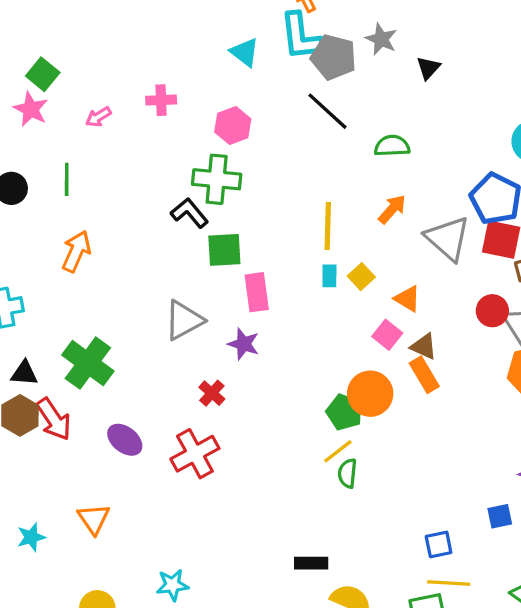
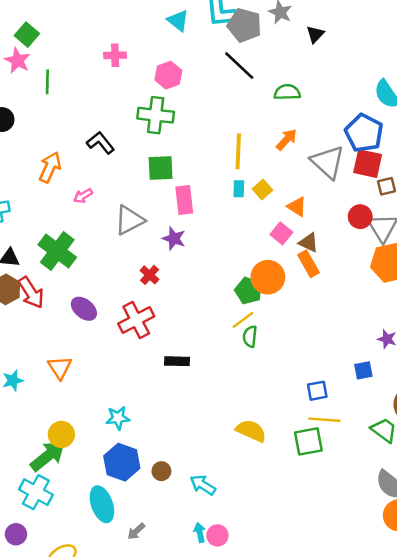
pink arrow: (98, 117) -> (83, 196), moved
green line: (67, 179) -> (47, 82), moved
black L-shape: (189, 213) -> (100, 143), moved
black rectangle: (311, 563) -> (177, 361), moved

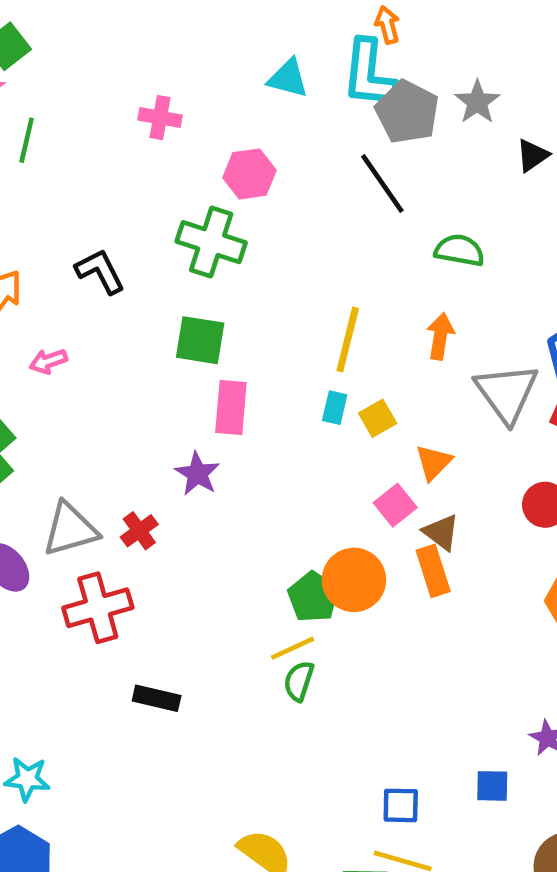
cyan triangle: (178, 21) -> (288, 78), turned -35
orange arrow: (287, 140) -> (440, 336), turned -45
orange triangle: (297, 207) -> (434, 462), turned 30
gray triangle: (129, 220) -> (70, 529), moved

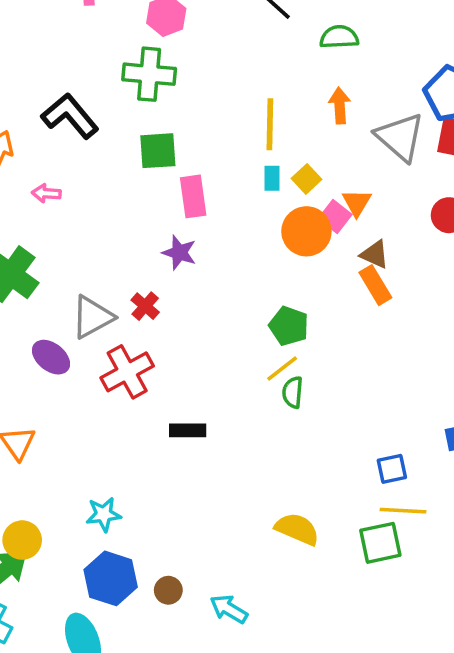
black L-shape: (100, 271) -> (70, 116), size x1.4
pink arrow: (48, 361) -> (46, 193), turned 36
pink square: (395, 505) -> (335, 216), moved
orange circle: (354, 580) -> (306, 231), moved

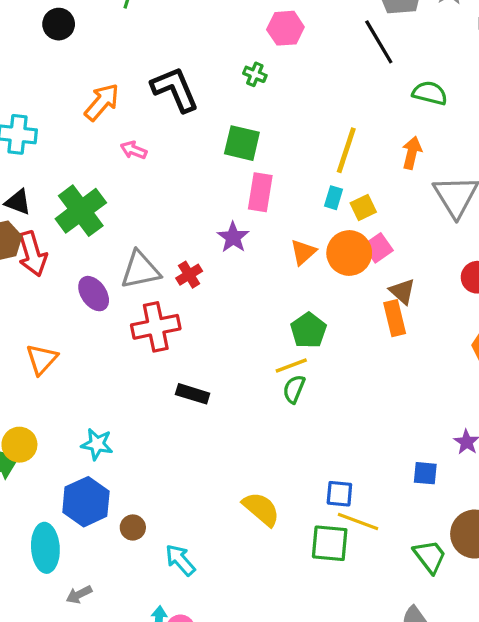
green cross: (149, 74) -> (255, 74), size x0.5
orange triangle: (357, 203) -> (303, 252), moved
blue square: (392, 469) -> (339, 494), moved

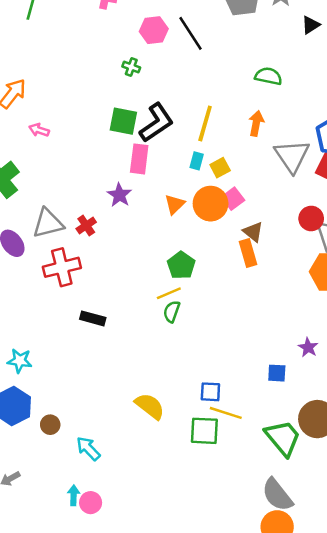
black line: (379, 42) -> (190, 33), moved
black L-shape: (175, 89) -> (156, 123), moved, turned 81
green trapezoid: (430, 556) -> (283, 438), size x1.4

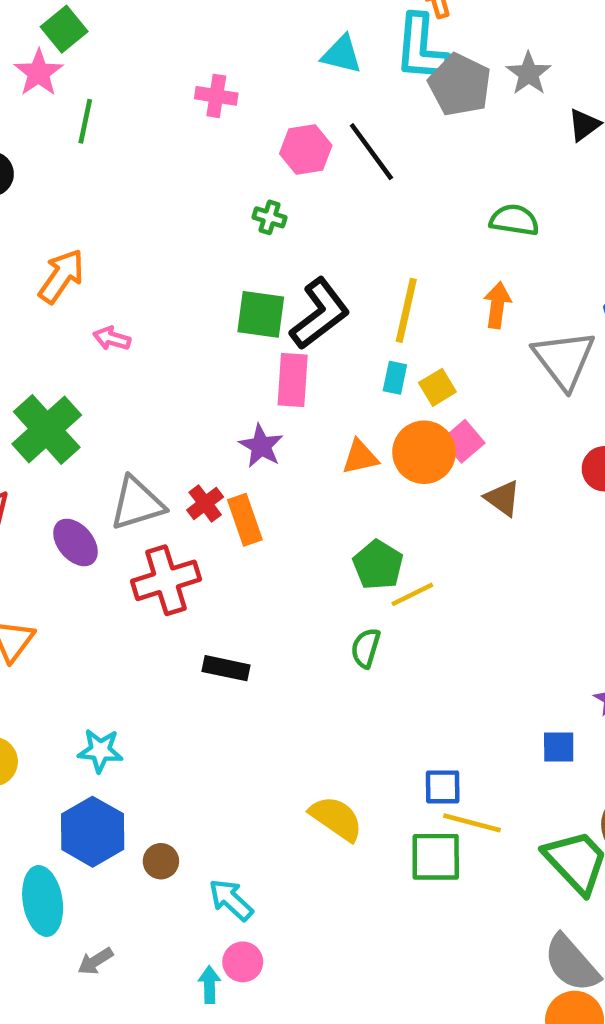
orange triangle: (175, 204) -> (360, 457), turned 35
orange rectangle: (248, 253) -> (245, 520), moved
yellow line: (169, 293) -> (412, 594), moved
pink circle: (91, 503) -> (243, 962), moved

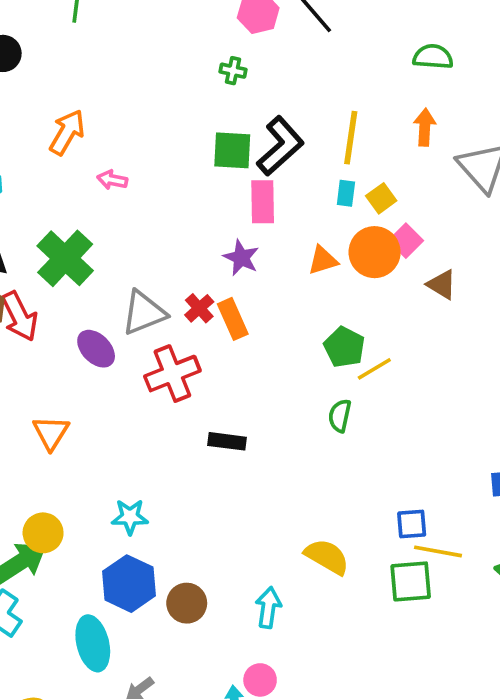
brown circle: (161, 861) -> (187, 603), size x1.4
cyan arrow: (231, 900) -> (268, 608), moved, turned 60

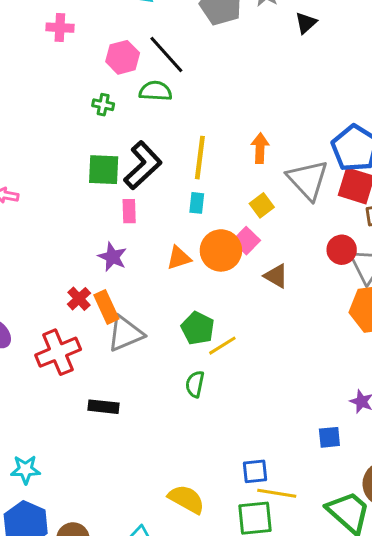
green semicircle: (433, 57) -> (155, 91), moved
yellow square: (381, 198) -> (262, 205), moved
pink rectangle: (263, 202) -> (129, 211), size x0.7
gray triangle: (144, 313) -> (125, 333), moved

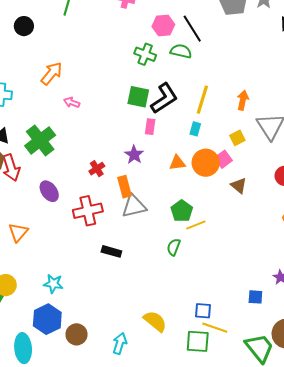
green cross: (103, 105) -> (145, 54), size x1.5
red cross: (79, 299) -> (97, 169), moved

